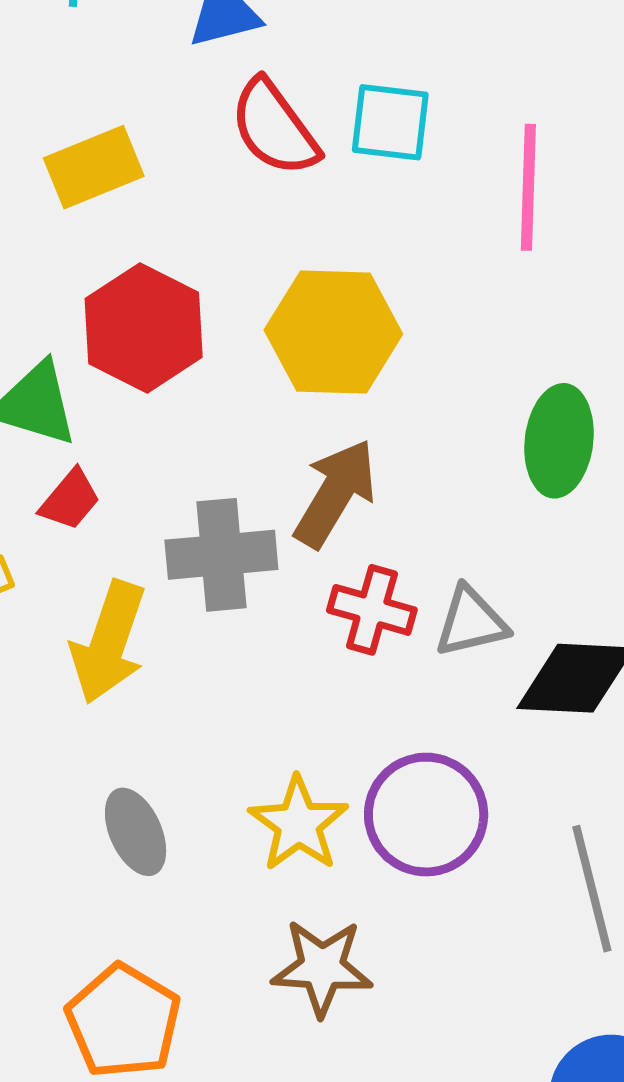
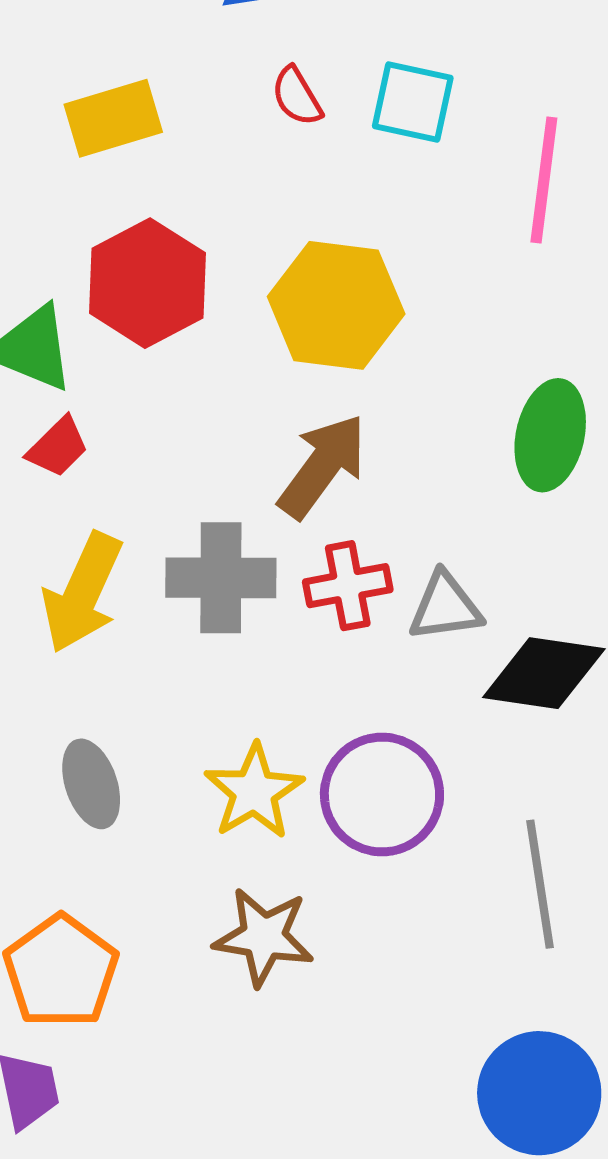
red semicircle: (274, 128) -> (297, 96), size x0.6
gray cross: (221, 555) -> (221, 578), moved
red cross: (372, 610) -> (348, 586), turned -32

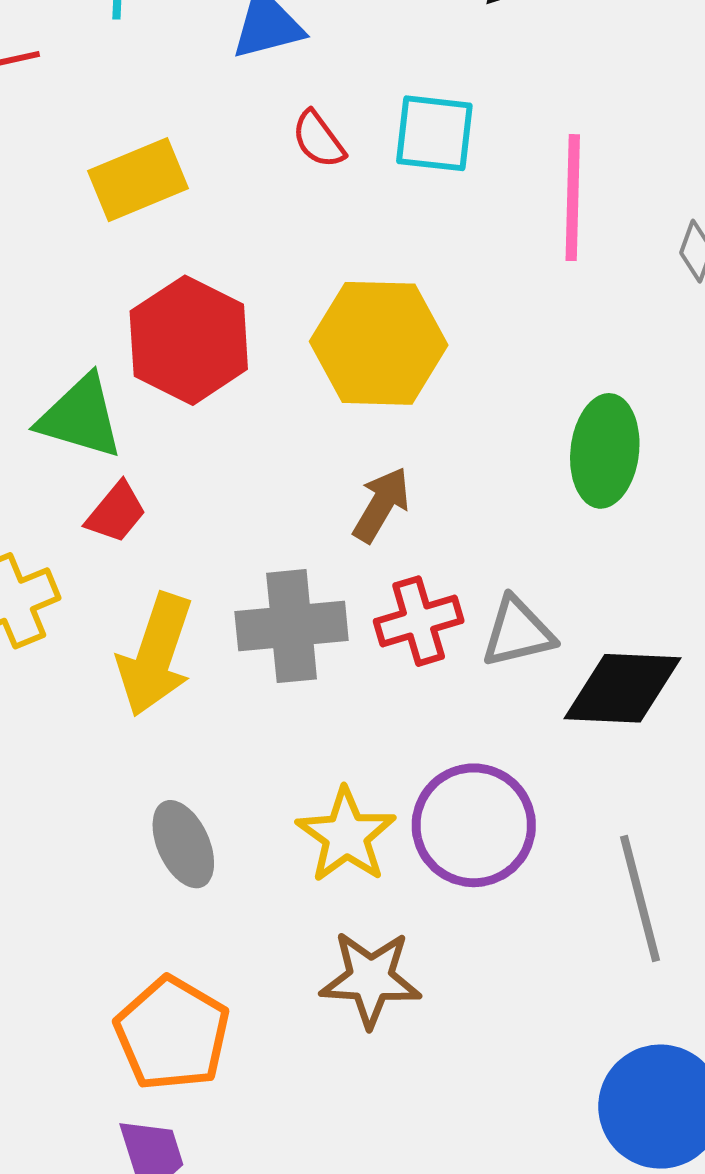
brown arrow: (322, 466) -> (381, 505), size x0.7

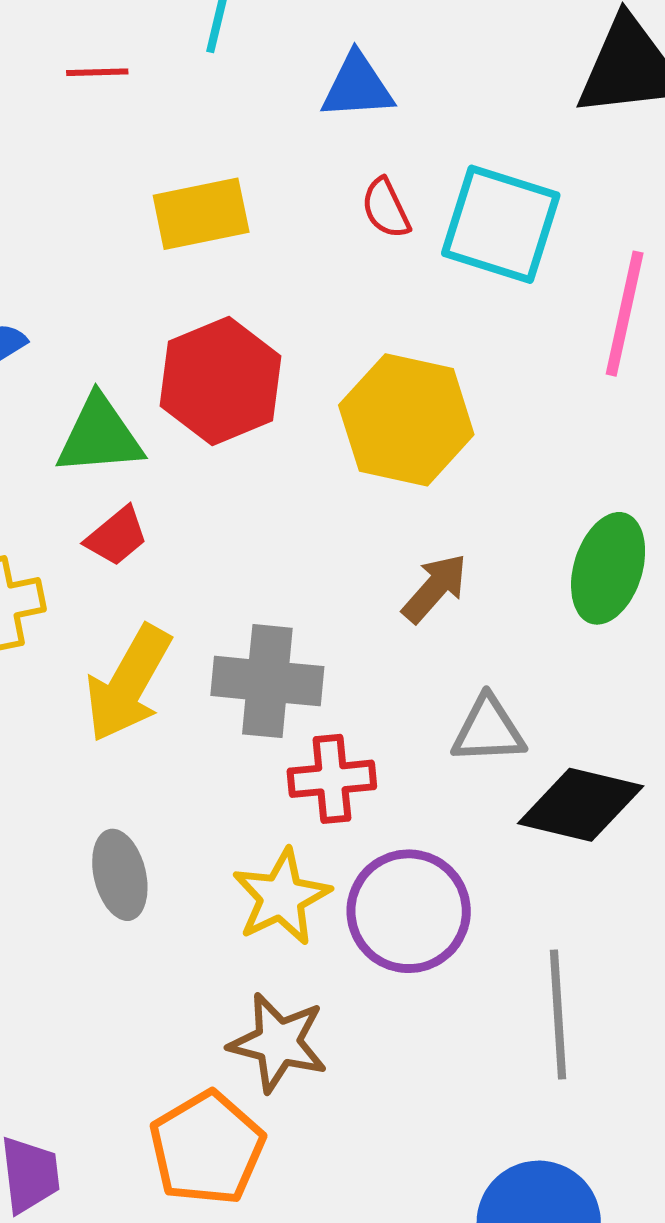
cyan square: (434, 133) -> (501, 224), size x1.4
green triangle: (80, 417) -> (100, 436), turned -32
brown arrow: (381, 505) -> (435, 588), moved
red cross: (419, 621) -> (332, 779), moved
orange pentagon: (172, 1034) -> (207, 1148), moved

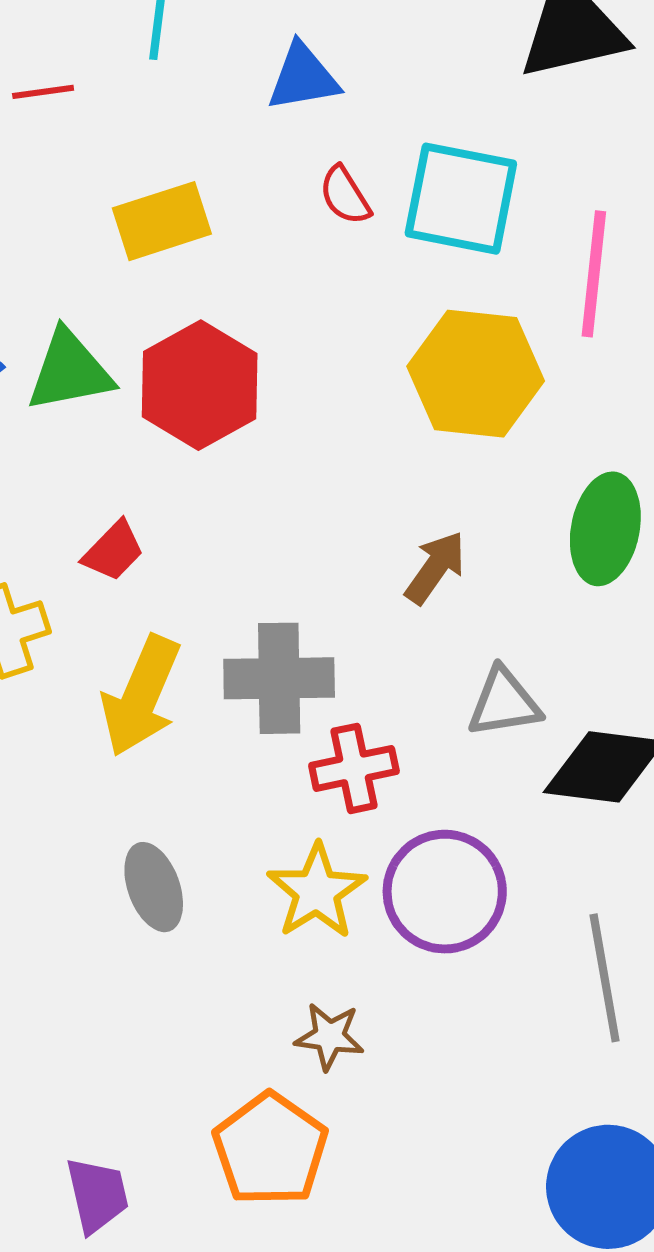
yellow hexagon: (406, 420) -> (476, 374), moved
green triangle: (100, 436) -> (70, 371), moved
brown star: (278, 1043) -> (329, 1036), size x0.7

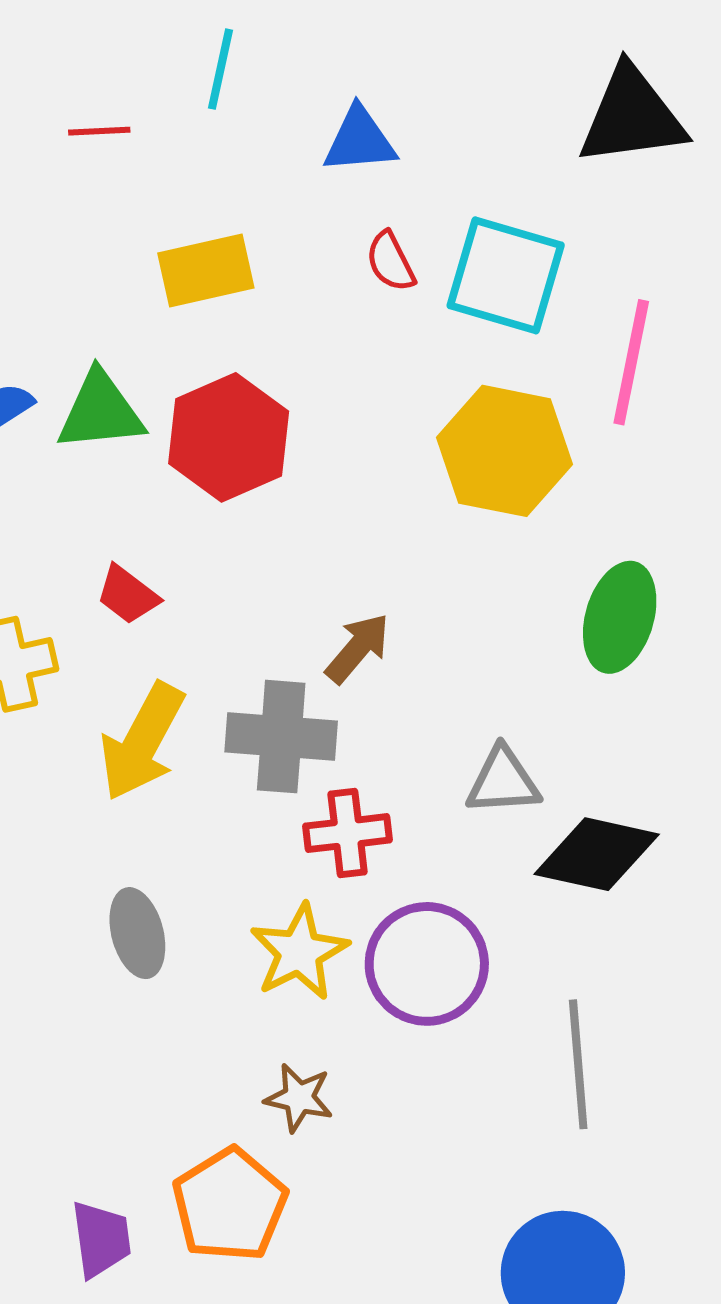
red trapezoid: (113, 551) -> (128, 595), turned 78
brown arrow: (435, 568) -> (358, 648), moved
purple trapezoid: (97, 1195) -> (101, 1239), moved

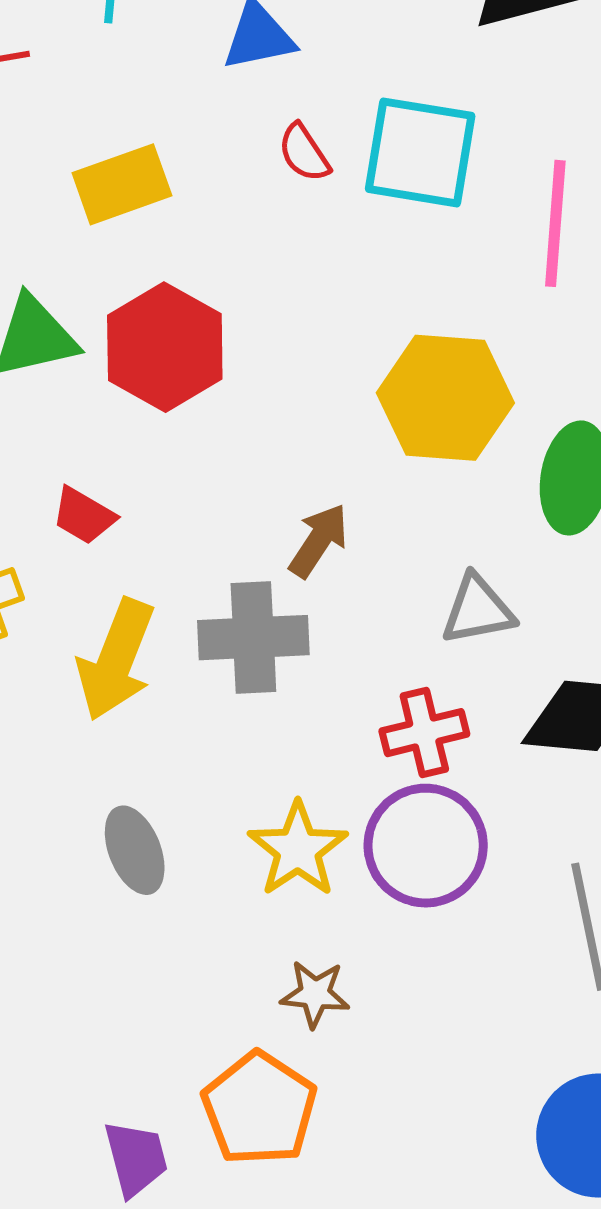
yellow hexagon: (505, 451) -> (445, 398), moved
gray triangle: (503, 781) -> (478, 610), moved
red cross: (348, 833) -> (424, 733), moved

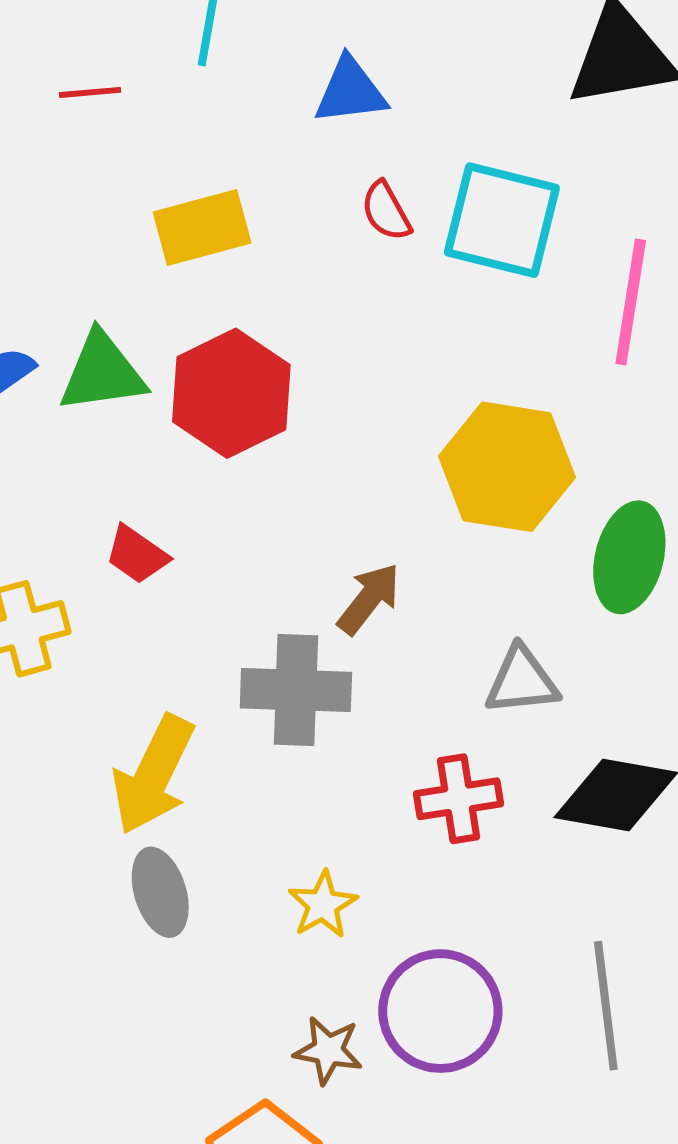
yellow arrow: (116, 660) -> (153, 775), moved
purple circle: (426, 846) -> (440, 1011), moved
yellow star: (298, 849) -> (323, 905), size x0.7

